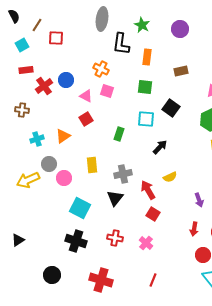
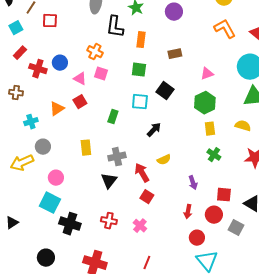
red rectangle: (26, 70) -> (20, 53), turned -40
red cross: (44, 86) -> (38, 69), turned -36
orange triangle: (63, 136) -> (57, 109), moved
pink circle: (64, 178) -> (56, 178), moved
cyan square: (80, 208) -> (50, 203), moved

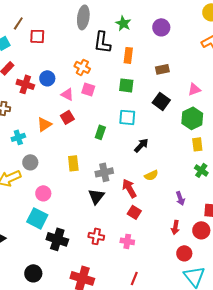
black square: (165, 91) -> (161, 101), moved
pink cross: (140, 226) -> (127, 241), turned -32

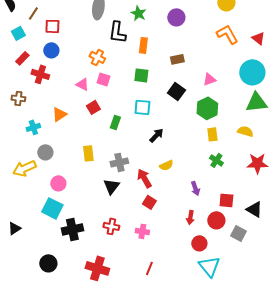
blue circle: (47, 78) -> (51, 50), moved
red square: (67, 117) -> (93, 107), moved
black cross: (57, 239) -> (72, 229), turned -30

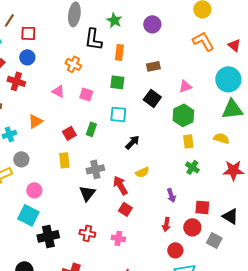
pink square: (103, 79) -> (86, 94), moved
red square: (93, 107) -> (69, 133), moved

